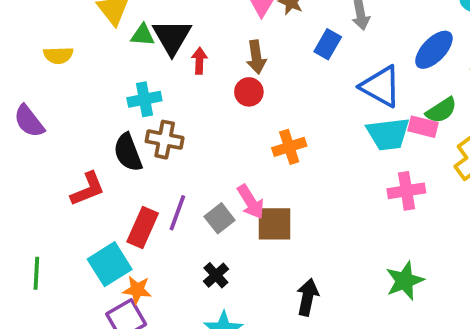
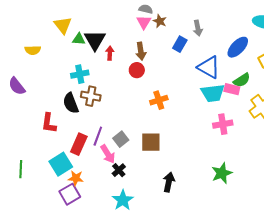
red L-shape: (88, 189) -> (49, 123), turned 120
pink arrow: (251, 202) -> (108, 154), moved

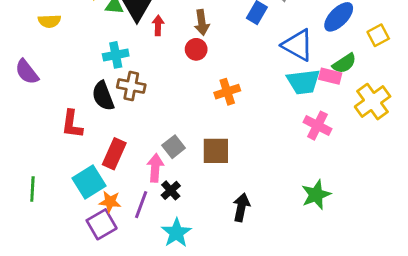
pink cross: (223, 124) -> (317, 126), turned 36
purple line: (98, 136) -> (141, 205), moved
pink arrow: (108, 154) -> (155, 168), turned -144

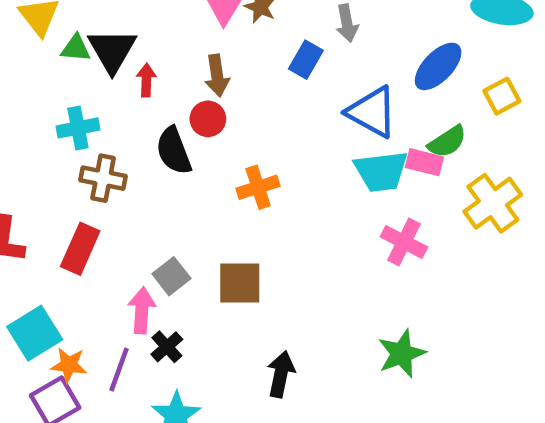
black semicircle: (103, 96) -> (174, 151), moved
red rectangle: (114, 154) -> (80, 249), moved

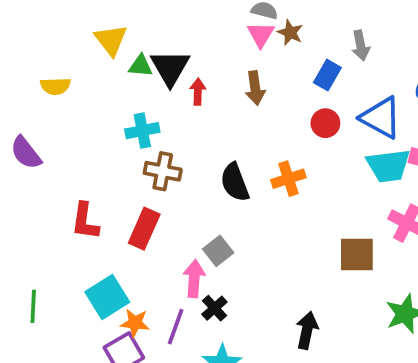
red circle: (208, 119) -> (325, 123), moved
black semicircle: (174, 151) -> (235, 182), moved
brown square: (240, 283) -> (357, 254), moved

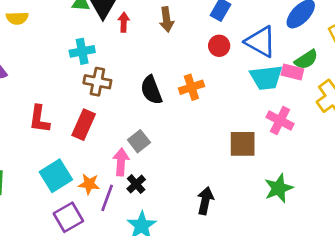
orange star: (135, 323) -> (89, 184), moved

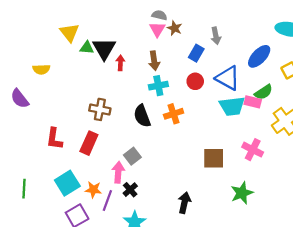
yellow semicircle: (17, 18) -> (41, 69), moved
cyan cross: (82, 51) -> (158, 86), moved
pink cross: (280, 120) -> (253, 150), moved

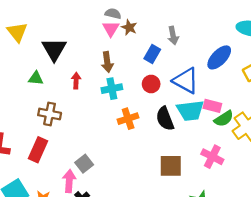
green triangle: (87, 48) -> (36, 78), moved
red arrow: (120, 63) -> (76, 81), moved
green semicircle: (263, 92) -> (224, 119), moved
black semicircle: (142, 116) -> (165, 119), moved

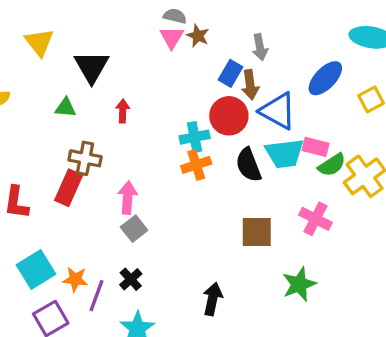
brown arrow: (107, 62) -> (250, 85), moved
red circle: (151, 84) -> (229, 116), size x1.5
cyan cross: (112, 89) -> (195, 137), moved
red rectangle: (38, 150) -> (69, 188), moved
pink arrow: (69, 181) -> (128, 198), moved

